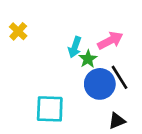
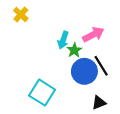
yellow cross: (18, 31) -> (21, 14), moved
cyan square: (50, 109) -> (42, 93), turned 30

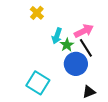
yellow cross: (21, 14) -> (37, 13), moved
black line: (101, 66) -> (86, 48), moved

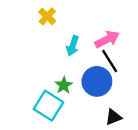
green star: (67, 45) -> (64, 85), moved

